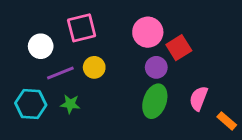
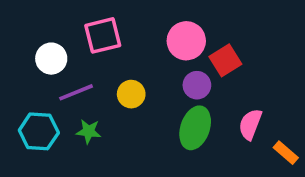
yellow circle: (94, 67) -> (131, 94), moved

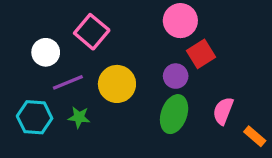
pink square: (103, 35) -> (92, 32), turned -36
pink circle: (186, 41) -> (180, 21), moved
yellow circle: (131, 94) -> (117, 84), size x1.5

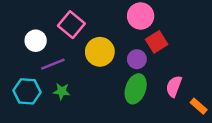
yellow circle: (117, 84) -> (100, 52), moved

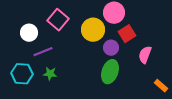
yellow circle: (100, 52) -> (93, 30), moved
pink semicircle: (174, 86) -> (145, 55), moved

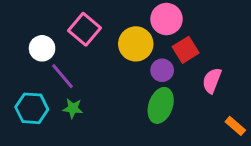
purple line: (43, 52) -> (63, 76), turned 72

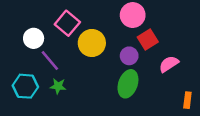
yellow circle: (136, 44) -> (92, 43), moved
pink semicircle: (212, 81) -> (169, 64), turned 36
orange rectangle: (235, 126) -> (187, 100), turned 56

